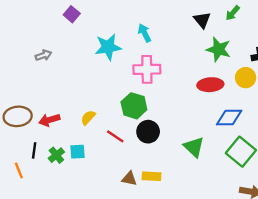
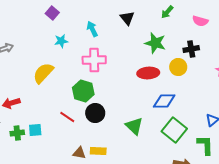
purple square: (72, 14) -> (52, 13), moved
black triangle: (202, 20) -> (127, 18), moved
cyan star: (108, 47) -> (61, 41), size x0.6
yellow semicircle: (88, 118) -> (43, 73), moved, size x1.6
green cross: (56, 155) -> (17, 133), turned 32

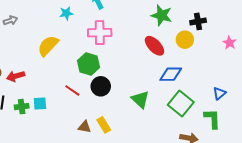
red ellipse: (148, 73) -> (154, 46), turned 50
yellow rectangle: (98, 151) -> (104, 125), turned 56

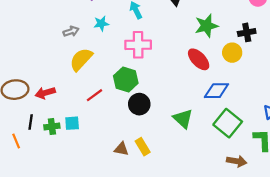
green star: (162, 15) -> (206, 26), turned -30
gray arrow: (10, 20) -> (71, 31), moved
red line: (72, 90) -> (94, 95), moved, turned -70

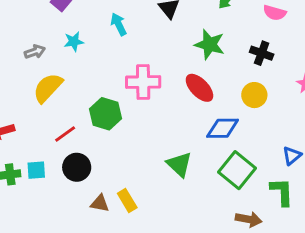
green star: (206, 26) -> (210, 44), turned 30
black cross: (247, 32) -> (262, 53), turned 30
pink cross: (138, 45) -> (143, 82), moved
yellow circle: (232, 53) -> (254, 95), moved
black circle: (139, 104) -> (77, 167), moved

